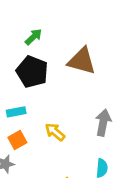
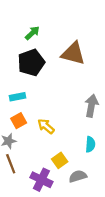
black pentagon: (32, 72) -> (31, 63), turned 30
yellow arrow: (55, 132) -> (46, 126), moved

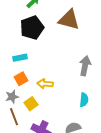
yellow arrow: (46, 126) -> (45, 84), turned -35
yellow square: (60, 160) -> (31, 104), moved

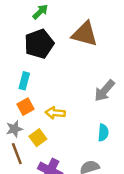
cyan rectangle: (20, 58) -> (24, 81), turned -64
gray arrow: (85, 66) -> (104, 91), turned -150

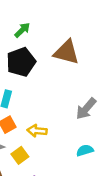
cyan semicircle: (103, 133) -> (85, 150), turned -112

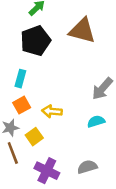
cyan semicircle: (85, 150) -> (96, 121), moved

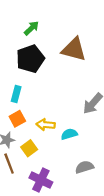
cyan semicircle: (96, 121) -> (69, 134), moved
gray semicircle: (87, 167) -> (84, 167), moved

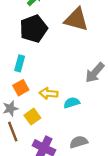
gray semicircle: (84, 167) -> (79, 142), moved

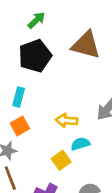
yellow arrow: (49, 93) -> (67, 120), moved
yellow square: (32, 117) -> (61, 160), moved

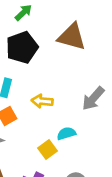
yellow arrow: (67, 120) -> (42, 101), moved

